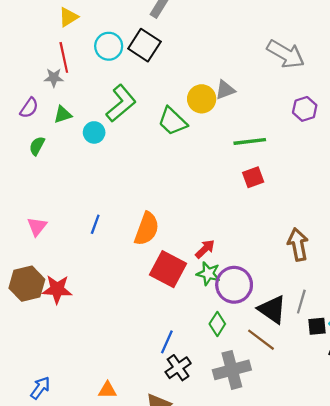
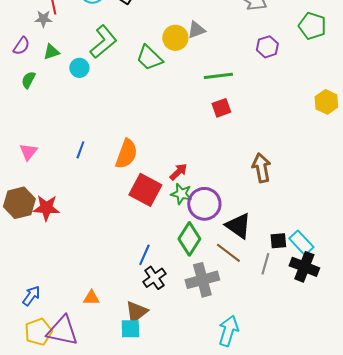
gray line: (301, 302) -> (265, 264), moved
green diamond: (217, 324) -> (189, 239), size x1.5

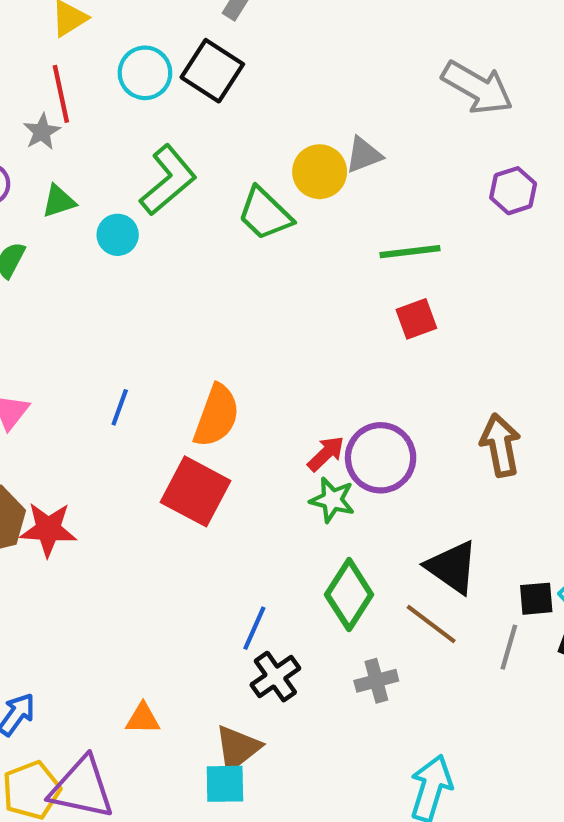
gray star: (43, 19) -> (42, 132), turned -30
red square: (145, 190) -> (195, 491), moved
purple circle: (204, 204) -> (381, 458), moved
gray cross: (202, 280) -> (376, 681), size x0.6

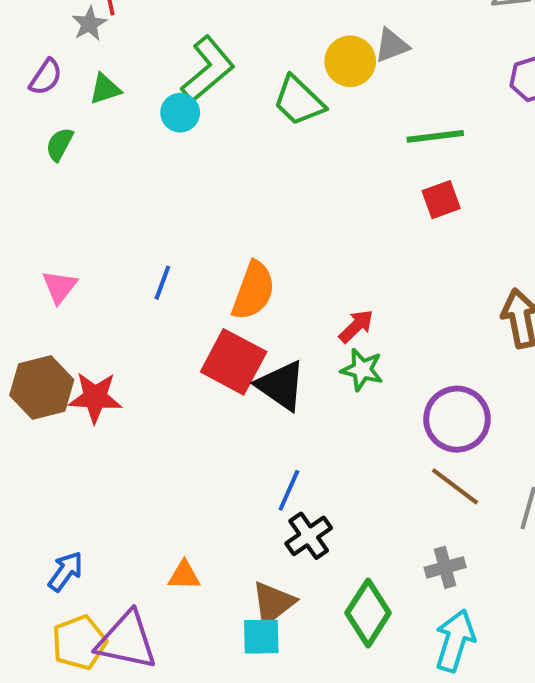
cyan circle: (118, 235) -> (180, 113), moved
purple circle: (381, 458) -> (457, 419), moved
black triangle: (452, 567) -> (281, 386), moved
green diamond: (349, 595) -> (368, 613), moved
gray cross: (376, 681) -> (445, 567), moved

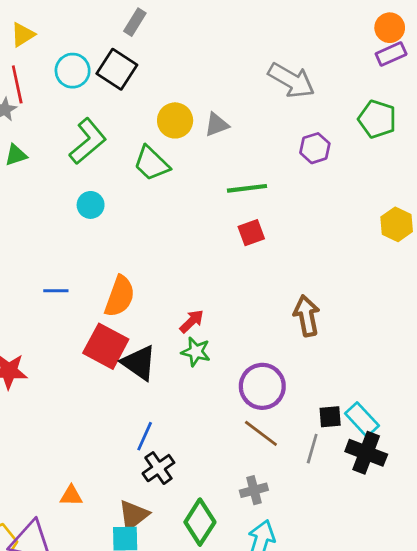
yellow circle: (350, 61) -> (175, 120), moved
cyan circle: (180, 113) -> (91, 205), moved
blue line: (162, 283) -> (56, 291), turned 70

